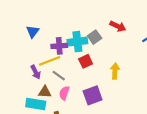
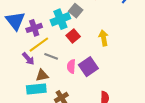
blue triangle: (33, 31) -> (15, 21), size x1.5
purple cross: (59, 46) -> (34, 28), moved
pink semicircle: (64, 93) -> (71, 66), moved

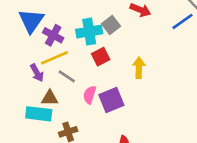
purple cross: (34, 28) -> (53, 35), turned 35

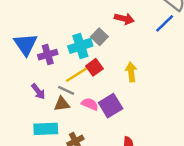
purple cross: (53, 35) -> (48, 55), turned -36
yellow line: (54, 58) -> (78, 74), moved
pink semicircle: (90, 95) -> (90, 104), turned 105
brown triangle: (50, 98) -> (62, 104), moved

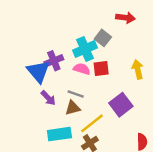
blue triangle: (25, 44) -> (38, 71), moved
red square: (94, 67) -> (101, 69), turned 35
yellow line: (78, 74) -> (92, 123), moved
pink semicircle: (90, 104) -> (82, 69), moved

